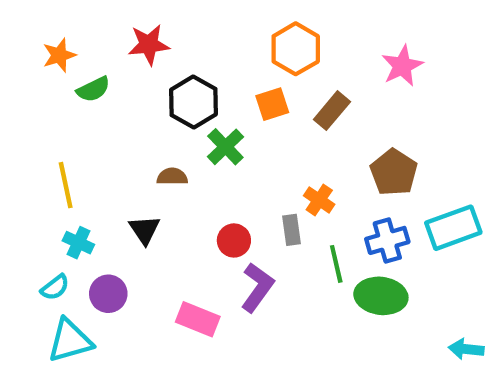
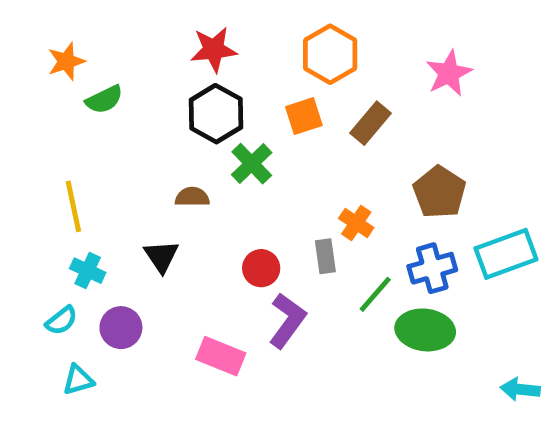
red star: (149, 45) -> (214, 49), moved
green line: (336, 264) -> (375, 294), turned 54
cyan triangle: (70, 341) -> (78, 380), size x0.6

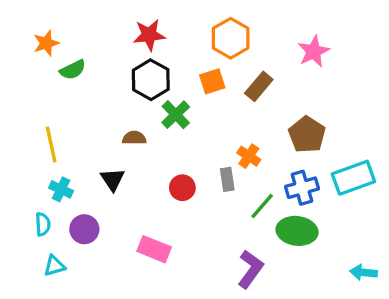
cyan semicircle: (61, 320) -> (43, 224), turned -55
purple L-shape: (287, 320) -> (250, 269), moved

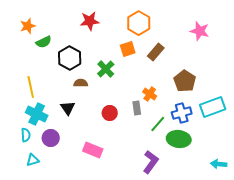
pink star: (314, 51) -> (200, 31), moved, turned -30
black hexagon: (151, 80) -> (70, 58), moved
cyan cross: (61, 189) -> (37, 114), size x1.5

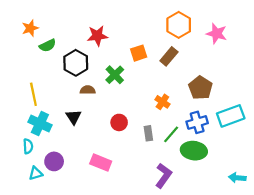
red star: (90, 21) -> (97, 36), moved
orange hexagon: (139, 23) -> (179, 25), moved
gray rectangle: (137, 108) -> (148, 133), moved
purple circle: (51, 138) -> (54, 161), moved

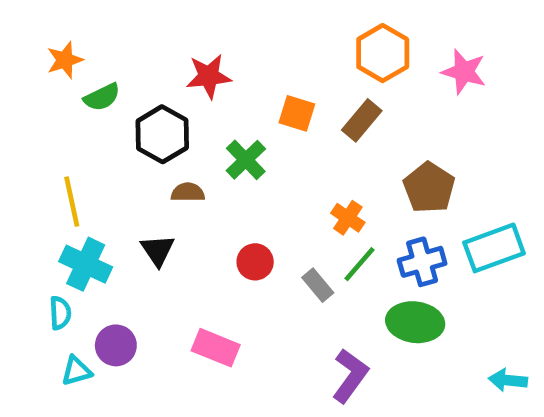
orange square: (139, 53) -> (297, 113), turned 35
gray rectangle: (148, 133) -> (318, 285), turned -32
green line: (171, 134) -> (359, 264), moved

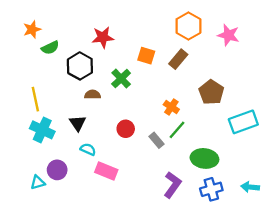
blue cross: (422, 262) -> (211, 189), moved
cyan semicircle: (60, 313) -> (88, 149), moved, turned -63

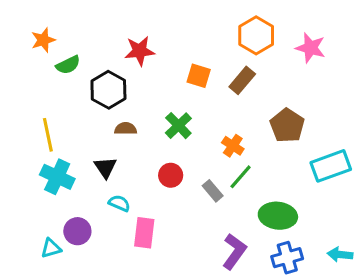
green cross: (121, 79) -> (178, 126), moved
pink rectangle: (106, 171) -> (144, 233), turned 75

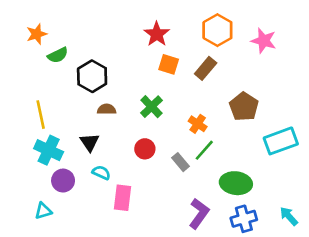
red star: (140, 51) -> (157, 34), moved, turned -30
purple circle: (77, 231) -> (63, 181), moved
cyan arrow: (340, 255) -> (289, 216), turned 42

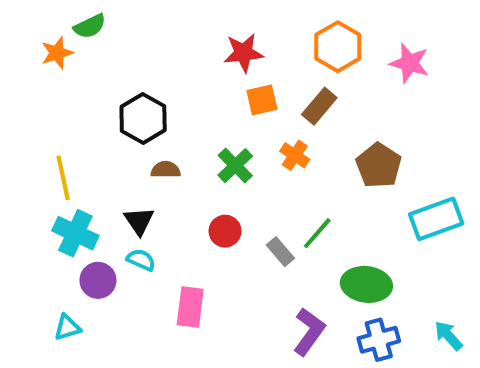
red star: (157, 34) -> (243, 53), turned 30
green semicircle: (58, 55) -> (90, 26), moved
orange square: (169, 64) -> (262, 100), turned -30
orange cross: (198, 124) -> (295, 155), moved
cyan semicircle: (101, 173) -> (141, 260), moved

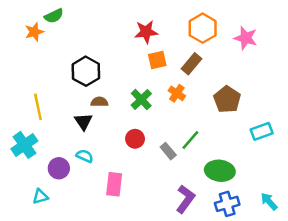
cyan rectangle: (436, 219) -> (262, 131), size x0.7
black triangle: (139, 221) -> (83, 122), moved
cyan cross: (75, 233) -> (24, 145), moved, turned 30

